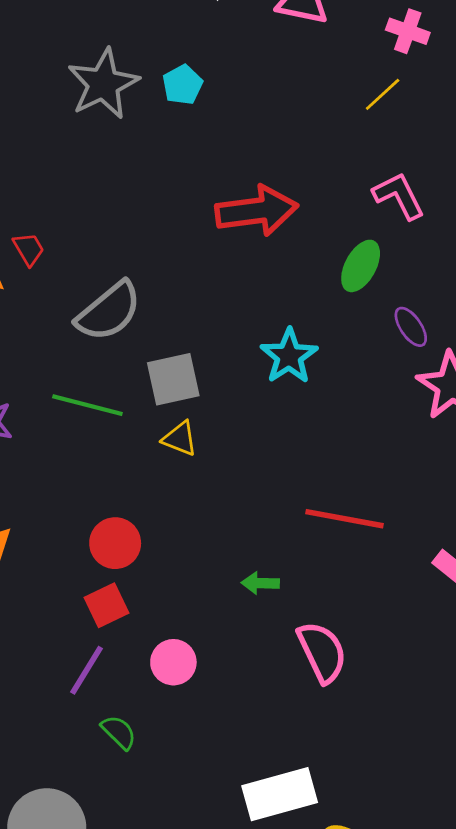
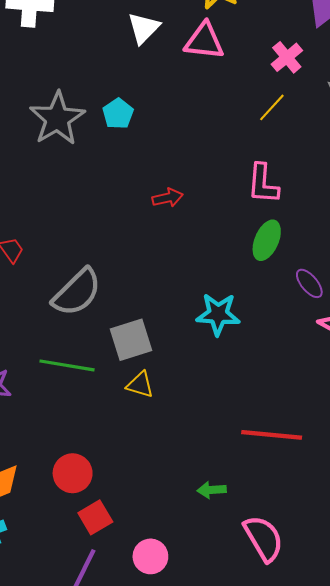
pink cross: (408, 31) -> (287, 57), turned 36
pink L-shape: (399, 196) -> (263, 184), moved, turned -144
red arrow: (257, 211) -> (168, 198), moved, size x0.5
cyan star: (289, 356) -> (218, 314), turned -30
red circle: (115, 543) -> (73, 473), moved

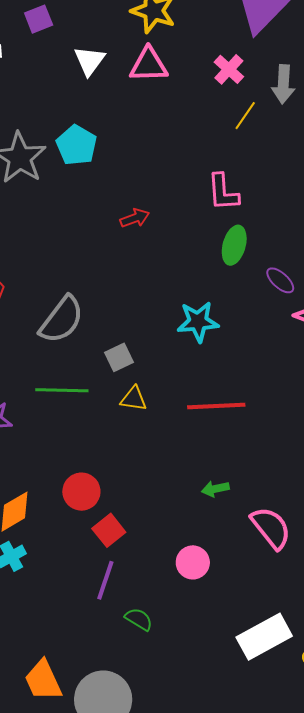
yellow line: (272, 107) -> (245, 116), moved
cyan pentagon: (118, 114) -> (77, 145), size x1.4
gray square: (131, 340) -> (119, 357), size x0.7
red line: (272, 435) -> (216, 406), moved
pink circle: (150, 556) -> (193, 562), moved

